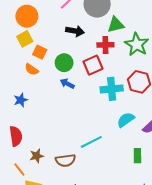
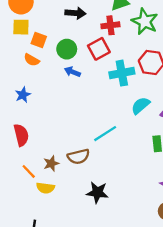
yellow square: (25, 39) -> (21, 27), turned 35
brown star: (37, 156) -> (51, 164), moved

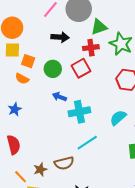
blue arrow: (72, 72) -> (59, 97), moved
cyan cross: (122, 73) -> (79, 112), moved

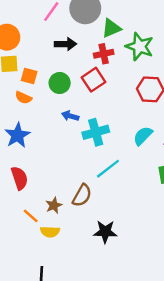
blue star: (15, 109) -> (17, 135), size x1.5
brown semicircle: (64, 163) -> (82, 195), turned -42

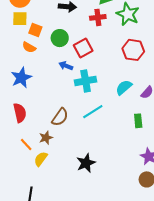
red square: (94, 80) -> (83, 48), moved
brown semicircle: (82, 195) -> (60, 117), moved
yellow semicircle: (50, 232) -> (41, 159), turned 119
black star: (105, 232) -> (86, 163), turned -30

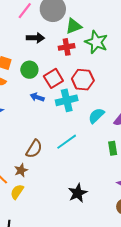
red hexagon: (133, 50) -> (83, 80), moved
cyan cross: (86, 81) -> (67, 100), moved
black star: (86, 163) -> (78, 193), moved

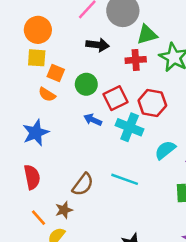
cyan cross: (67, 100) -> (130, 127), turned 30
cyan line: (67, 142) -> (125, 179), turned 50

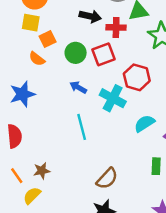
red cross: (136, 60) -> (116, 27), moved
orange square: (56, 73) -> (48, 39), turned 35
red square: (116, 98) -> (104, 54), moved
cyan line: (125, 179) -> (82, 127), moved, turned 50
brown semicircle: (83, 185) -> (107, 179), moved

